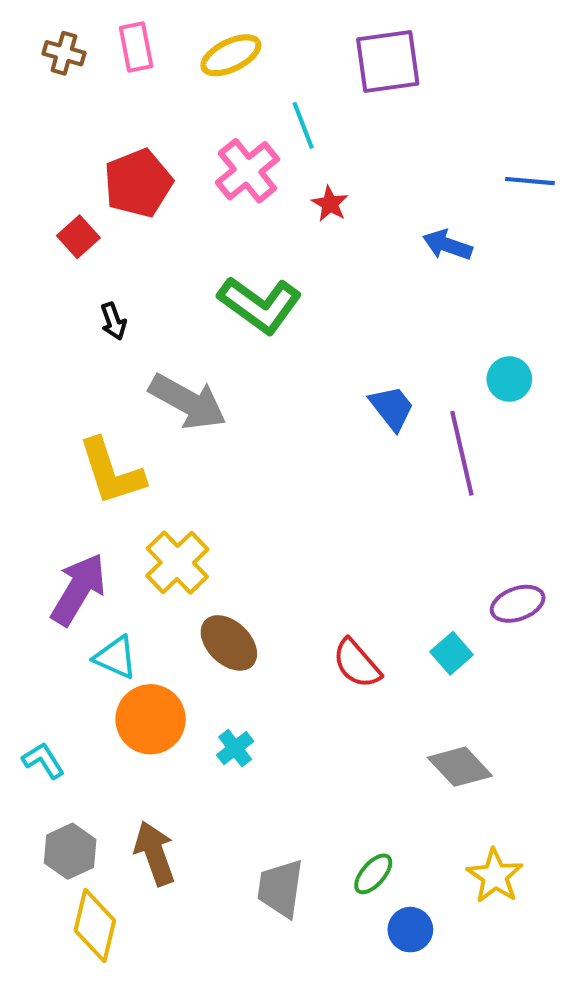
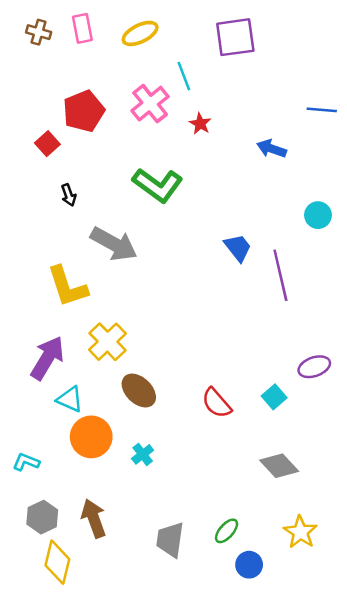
cyan circle: (509, 379) -> (318, 215), moved
cyan L-shape: (43, 761) -> (26, 462), turned -36

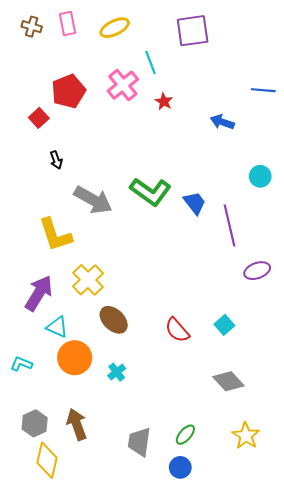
green L-shape: (158, 185) -> (151, 192), moved
purple ellipse: (314, 367) -> (257, 271), moved
cyan L-shape: (26, 462) -> (21, 364), moved
blue circle: (249, 565) -> (180, 467), moved

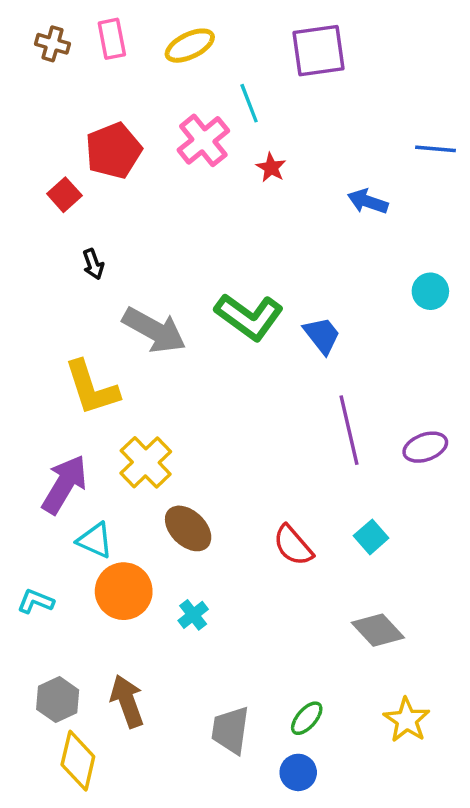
purple line: (229, 225) -> (349, 430), moved

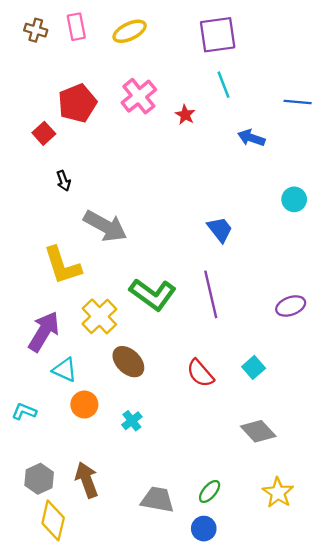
cyan line: (249, 103) -> (223, 85), moved
green L-shape: (249, 317) -> (153, 294), moved
purple line: (349, 430) -> (211, 294), moved
orange circle: (124, 591) -> (84, 405), size x0.7
gray trapezoid: (230, 730) -> (157, 500), turned 92

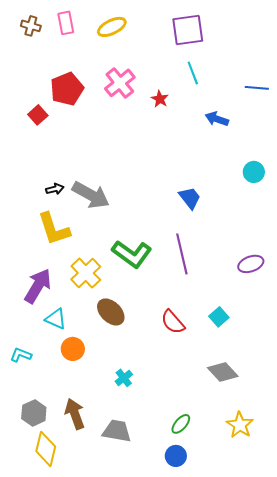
black arrow: (63, 181) -> (55, 189), moved, turned -84
cyan cross: (132, 421) -> (124, 378), moved
gray trapezoid: (157, 500) -> (117, 431), moved

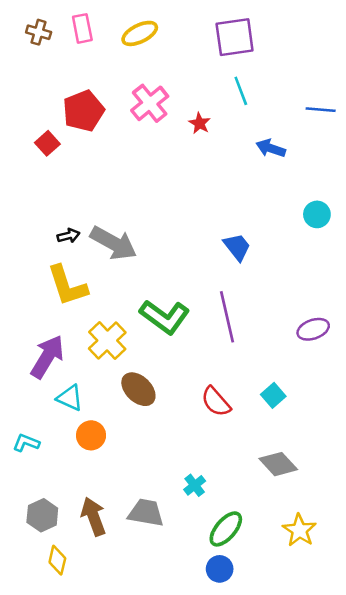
cyan cross: (124, 378) -> (195, 485), moved
green ellipse: (181, 424) -> (226, 529), size x1.4
gray trapezoid: (117, 431) -> (146, 513), moved
yellow diamond: (46, 449) -> (57, 560), size x0.7

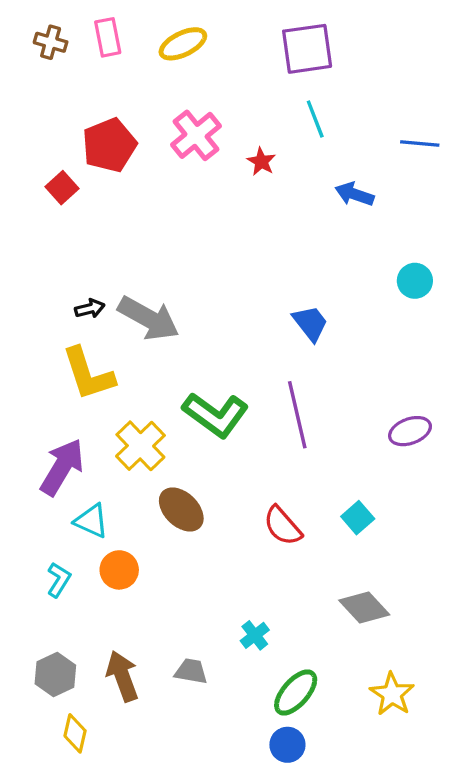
cyan L-shape: (26, 443) -> (59, 580), moved, turned 100
gray trapezoid: (146, 513) -> (191, 671), size x0.7

